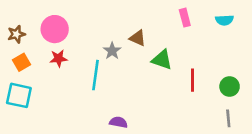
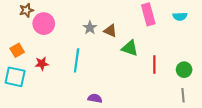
pink rectangle: (185, 18) -> (148, 14), size x1.5
brown star: (16, 34) -> (26, 10), moved
gray star: (112, 51) -> (90, 28), moved
red star: (58, 58) -> (42, 64), moved

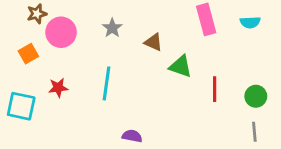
gray star: (90, 28) -> (112, 28), moved
orange square: (17, 50) -> (28, 54), moved

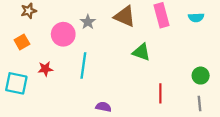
pink circle: (61, 32) -> (63, 34), moved
brown triangle: (153, 42) -> (125, 16), moved, size x1.5
red line: (215, 89) -> (160, 93), moved

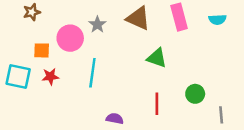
orange square: (22, 42) -> (42, 50), moved, turned 32
green circle: (201, 76) -> (195, 94), moved
cyan square: (16, 83) -> (18, 76), moved
red line: (160, 93) -> (157, 104), moved

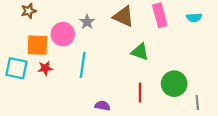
orange square: (42, 50) -> (37, 45), size x1.5
green circle: (195, 94) -> (174, 84), size x1.5

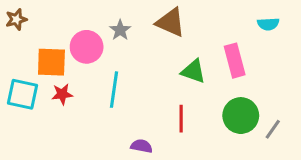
brown star: (29, 11) -> (16, 19), moved
pink rectangle: (160, 15) -> (235, 61), moved
red line: (140, 92) -> (181, 119), moved
gray line: (197, 102) -> (273, 129), moved, turned 40

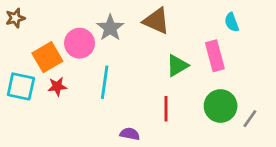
cyan semicircle: (268, 24) -> (232, 22), moved, turned 72
gray star: (120, 30) -> (110, 28), size x1.4
orange square: (51, 62) -> (47, 57), turned -32
green triangle: (193, 71) -> (177, 66), turned -50

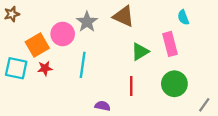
gray line: (250, 119) -> (204, 105), moved

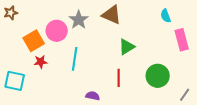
pink rectangle: (170, 44) -> (182, 40), moved
cyan square: (16, 68) -> (15, 81), moved

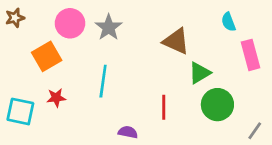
brown triangle: (112, 15) -> (176, 41), moved
pink circle: (57, 31) -> (70, 23), moved
green triangle: (127, 47) -> (200, 73), moved
red star: (41, 62) -> (56, 98), moved

